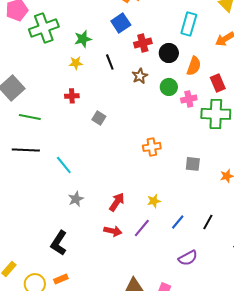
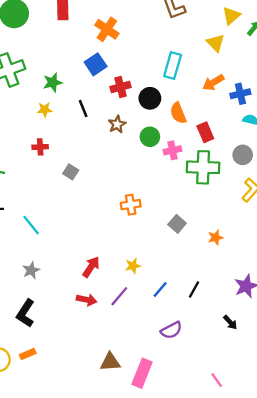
orange semicircle: (194, 66) -> (178, 113), turned 138
gray square: (193, 164) -> (177, 224), turned 35
gray star: (76, 199) -> (31, 270), moved

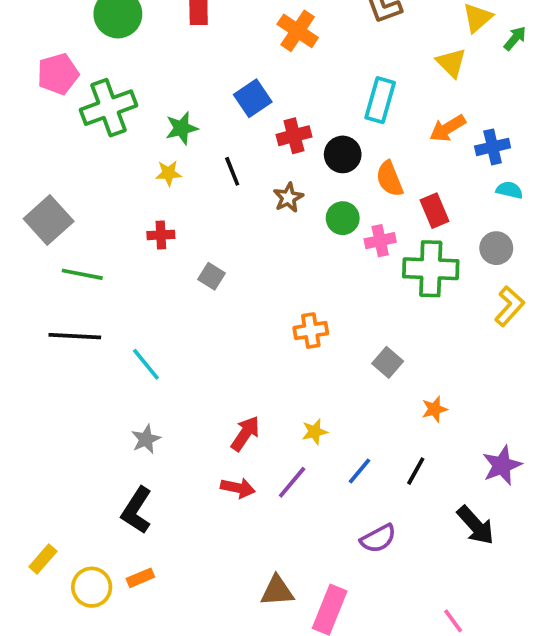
orange cross: (107, 29) -> (298, 31), moved
orange star: (216, 237) -> (434, 409), moved
black arrow: (230, 322) -> (476, 525), size x1.6

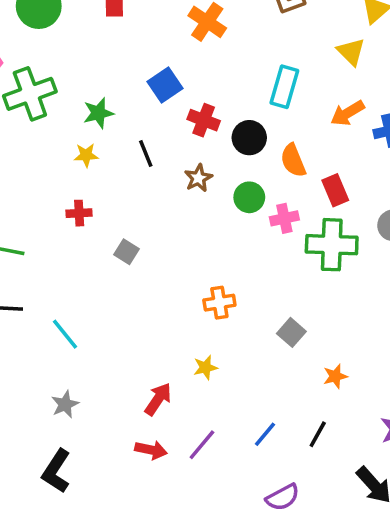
red cross: (294, 136) -> (204, 120), turned 36
yellow star: (315, 432) -> (205, 368), moved

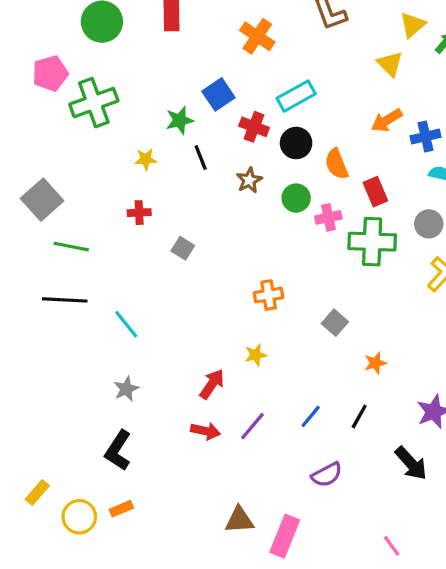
cyan rectangle: (284, 87) -> (296, 96), moved, turned 45
green star: (98, 113) -> (180, 120), moved

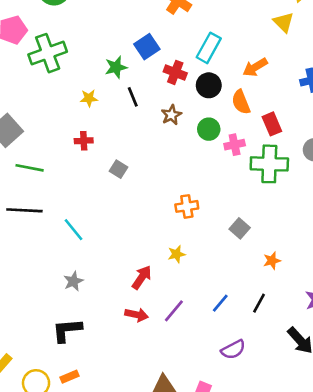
cyan rectangle: (296, 96) -> (209, 48), turned -32
orange arrow: (387, 120) -> (255, 67), moved
black L-shape: (118, 450) -> (67, 330), turned 52

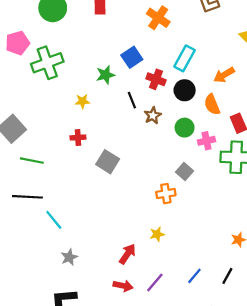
black line: (133, 97) -> (132, 100), moved
gray square: (119, 169) -> (108, 162), size x1.5
gray square: (240, 228) -> (185, 172), moved
cyan line: (73, 230) -> (54, 220), moved

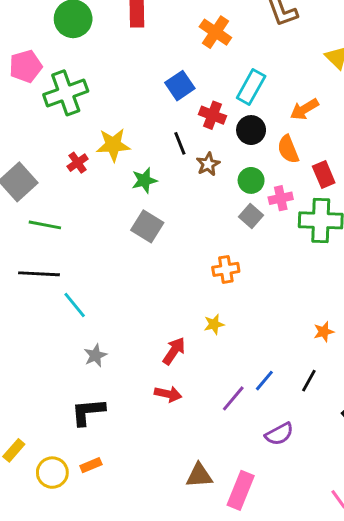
green star: (105, 75) -> (144, 180), moved
yellow star: (82, 101) -> (113, 145), size x1.6
red cross: (78, 137) -> (78, 163), moved, turned -32
gray square: (185, 172) -> (251, 216), moved
purple line: (155, 283) -> (233, 398), moved

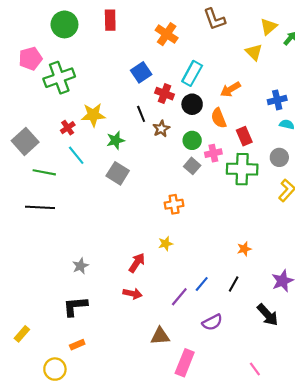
cyan line: (75, 305) -> (76, 155), moved
yellow circle: (52, 473) -> (55, 369), moved
brown triangle: (199, 476) -> (160, 336), moved

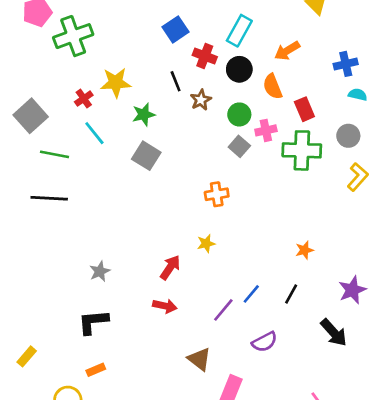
brown triangle: (160, 336) -> (199, 359), turned 42

